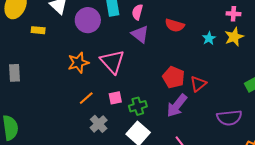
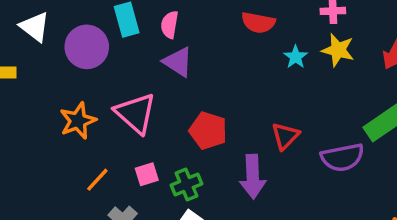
red semicircle: (175, 25) -> (258, 23), moved
yellow star: (234, 37) -> (338, 50), turned -30
red pentagon: (174, 77) -> (208, 131), moved
purple arrow: (177, 106) -> (253, 177), turned -35
purple semicircle: (229, 118) -> (342, 157), moved

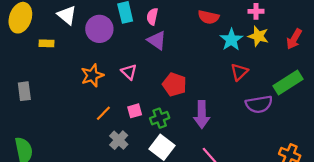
cyan star: (296, 57) -> (231, 40), size x1.5
pink triangle: (136, 113) -> (129, 72), size x0.6
red triangle: (285, 136) -> (239, 72), moved

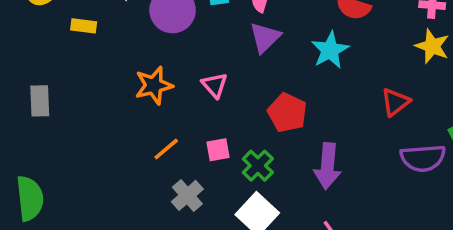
purple triangle: (157, 40) -> (265, 38), turned 36
cyan star: (231, 40) -> (330, 50), moved
green cross: (160, 118) -> (258, 166), turned -30

